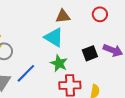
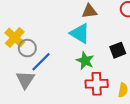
blue line: (26, 73) -> (41, 62), moved

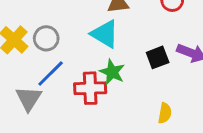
gray circle: (27, 48) -> (46, 38), moved
red cross: (97, 84) -> (90, 88), moved

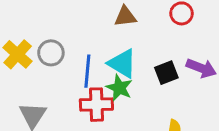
cyan triangle: (105, 34) -> (122, 64), moved
blue line: (51, 74) -> (87, 71), moved, turned -40

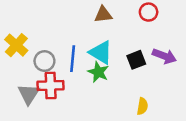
gray circle: (51, 53) -> (44, 61), moved
red cross: (96, 105) -> (51, 85), moved

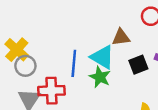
brown triangle: (103, 15) -> (121, 37), moved
gray circle: (44, 61) -> (25, 66), moved

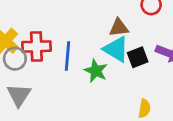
cyan triangle: (102, 57) -> (116, 49), moved
red cross: (51, 91) -> (36, 46), moved

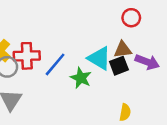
brown triangle: (119, 28) -> (123, 50), moved
blue line: (67, 56) -> (55, 64), turned 35

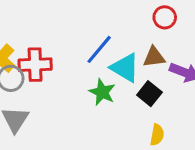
blue line: (55, 64) -> (99, 49), moved
black square: (119, 66) -> (149, 94), moved, turned -30

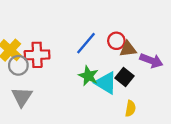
red circle: (165, 17) -> (116, 41), moved
cyan triangle: (125, 68) -> (106, 83), moved

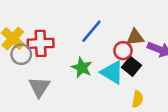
red circle: (116, 41) -> (123, 51), moved
green star: (88, 76) -> (82, 68), moved
gray triangle: (22, 97) -> (39, 87), moved

